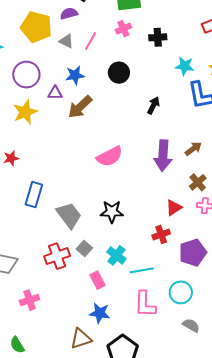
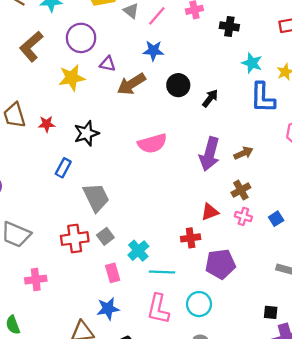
black circle: (119, 73) -> (178, 85), moved
blue star: (75, 75) -> (153, 51), moved
blue rectangle: (34, 195) -> (63, 168), size x0.7
black star: (112, 212) -> (86, 133), moved, turned -30
blue star: (100, 313) -> (108, 309), turned -30

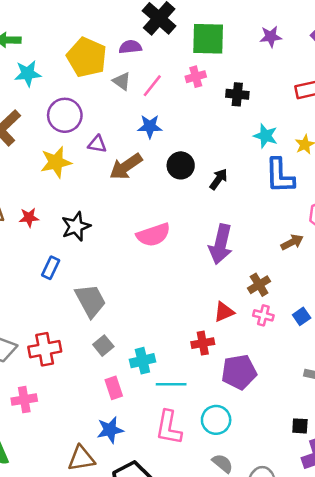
brown arrow: (243, 153) -> (292, 242), moved
red cross: (75, 239) -> (45, 349), moved
cyan cross: (138, 251) -> (142, 361), turned 30

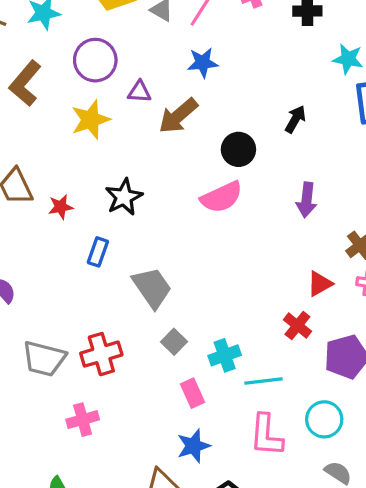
black circle: (181, 165) -> (238, 149), moved
red star: (29, 218) -> (61, 207), moved
purple arrow: (221, 244) -> (307, 200), size x0.7
red cross: (203, 343) -> (297, 325), turned -35

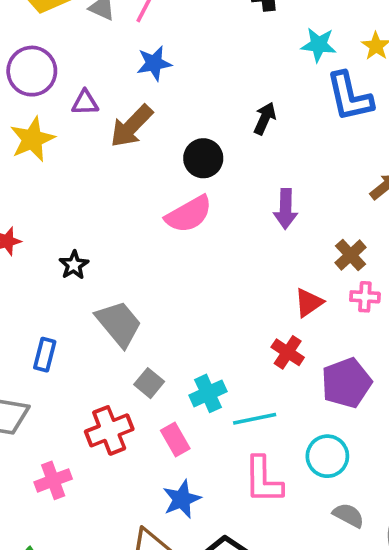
black star: (124, 197) -> (74, 265), moved, size x0.7
blue rectangle: (98, 252) -> (45, 355), moved
red cross: (101, 354) -> (109, 430), moved

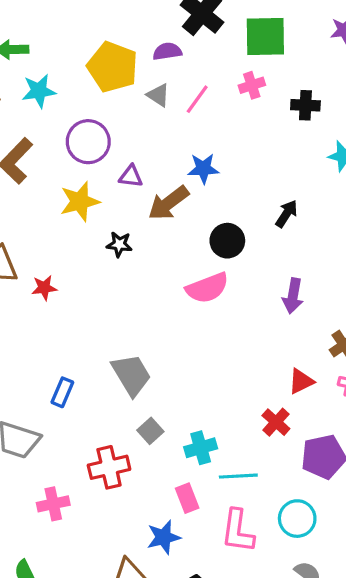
blue star: (154, 63) -> (203, 169), moved
black star: (74, 265) -> (119, 244), moved, turned 30
pink rectangle: (175, 440) -> (187, 498), moved

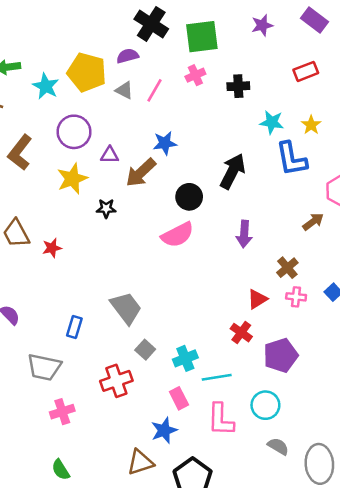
cyan star: (39, 91) -> (46, 86), moved, turned -30
black arrow: (287, 214) -> (233, 171), size x1.6
pink cross: (53, 504) -> (62, 412), moved

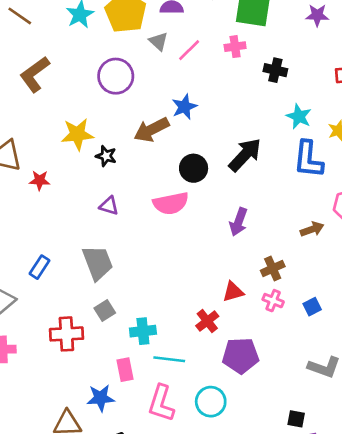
purple circle: (74, 132) -> (116, 76), moved
blue star: (165, 143) -> (184, 107), turned -30
purple triangle: (110, 155) -> (109, 206), moved
yellow star: (72, 179) -> (77, 134), moved

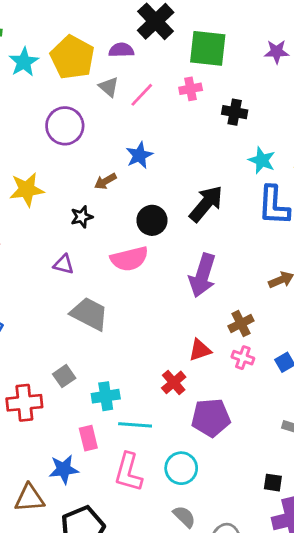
brown arrow: (151, 130) -> (105, 181), size x0.6
black star: (106, 156) -> (82, 217), moved, turned -30
purple arrow: (239, 222) -> (202, 275), size x1.4
gray trapezoid: (98, 263) -> (89, 314), moved, turned -39

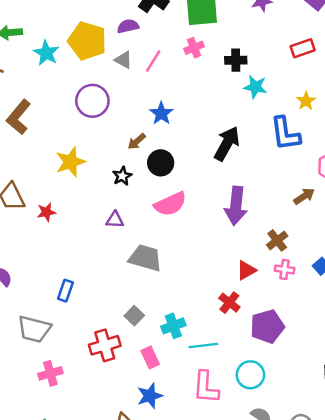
cyan star: (262, 160) -> (255, 87), moved
black circle: (152, 220) -> (161, 163), moved
pink rectangle: (88, 438) -> (150, 357), moved

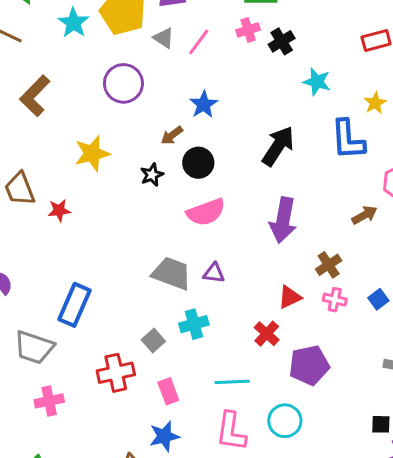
black cross: (236, 60) -> (282, 41), moved, turned -35
purple triangle: (115, 220) -> (214, 273), moved
blue rectangle: (65, 291) -> (74, 305), size x1.6
cyan cross: (173, 326) -> (194, 324), moved

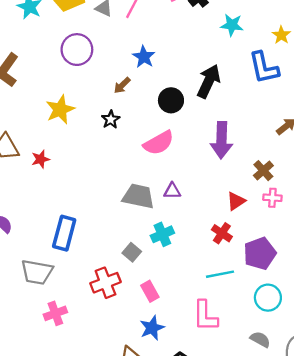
black circle: (198, 163) -> (171, 100), moved
cyan line: (232, 382) -> (220, 274), moved
cyan circle: (285, 421) -> (268, 298), moved

